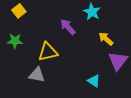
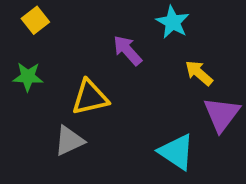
gray triangle: (37, 75) -> (69, 141), turned -36
cyan triangle: (94, 81) -> (176, 152), size x1.5

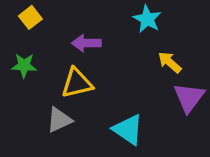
purple arrow: (128, 50) -> (86, 43), moved, turned -48
cyan triangle: (176, 152) -> (128, 129), moved

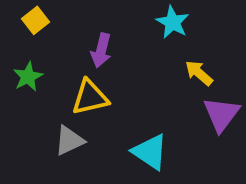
purple arrow: (86, 43) -> (101, 50), turned -76
green star: (24, 65) -> (28, 77), turned -30

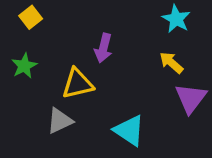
cyan star: (173, 22) -> (176, 19), moved
purple arrow: (101, 50) -> (103, 48), moved

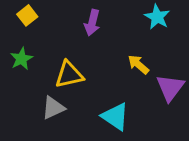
purple arrow: (103, 48) -> (92, 23), moved
yellow arrow: (171, 63) -> (138, 65), moved

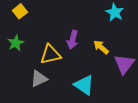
purple arrow: (92, 23) -> (73, 40), moved

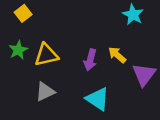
purple arrow: (73, 40) -> (90, 60), moved
yellow triangle: (50, 55) -> (46, 55), moved

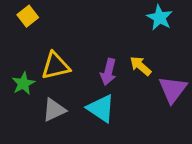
green star: (18, 50) -> (23, 84), moved
cyan triangle: (98, 99) -> (101, 108), moved

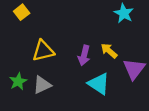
green star: (23, 84) -> (18, 81), moved
cyan triangle: (101, 108) -> (99, 84), moved

